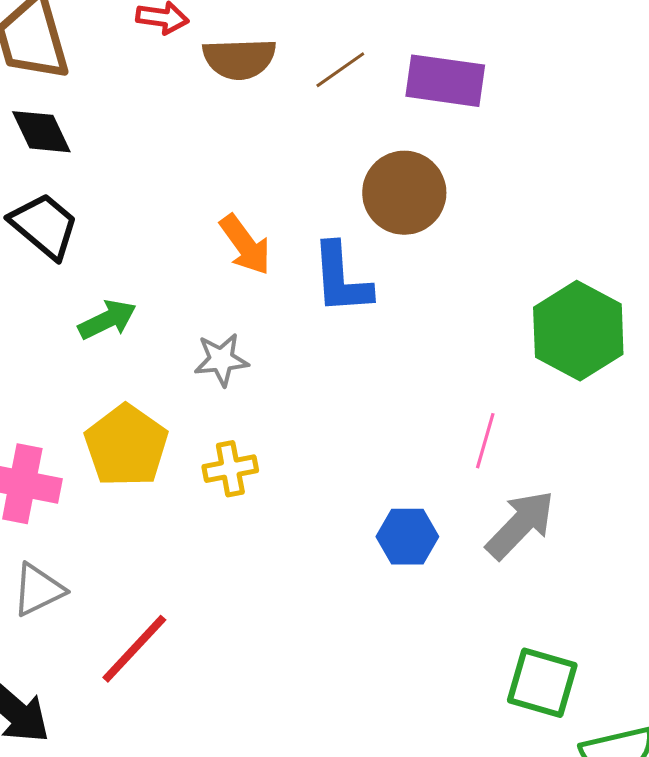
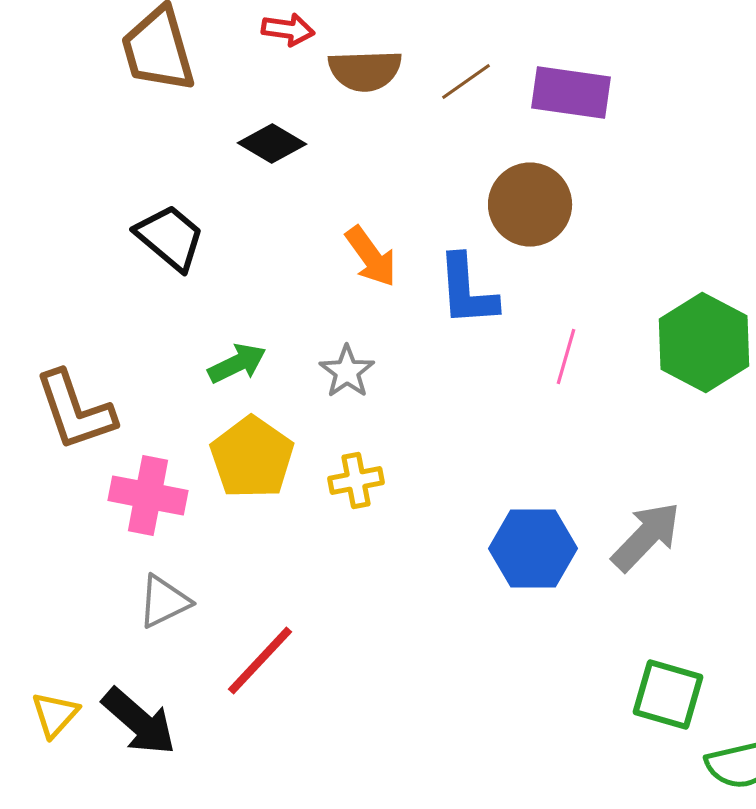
black diamond: (41, 132) -> (272, 144), moved, turned -34
green arrow: (107, 320) -> (237, 364), moved
gray star: (221, 360) -> (347, 372), turned -30
pink line: (485, 441) -> (566, 356), moved
blue hexagon: (407, 537) -> (533, 548), size x1.4

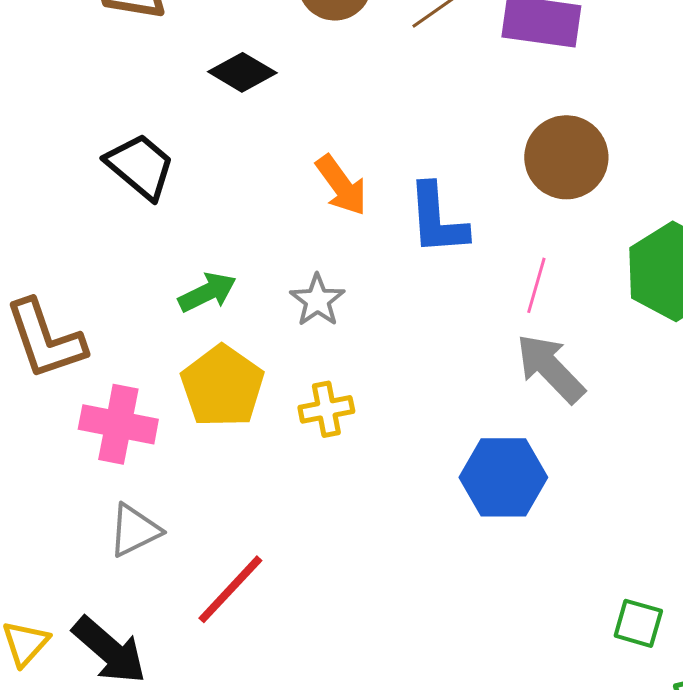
brown circle: (530, 204) -> (566, 157), moved
gray arrow: (646, 536) -> (550, 368), moved, turned -88
green square: (668, 694) -> (638, 623), size x0.7

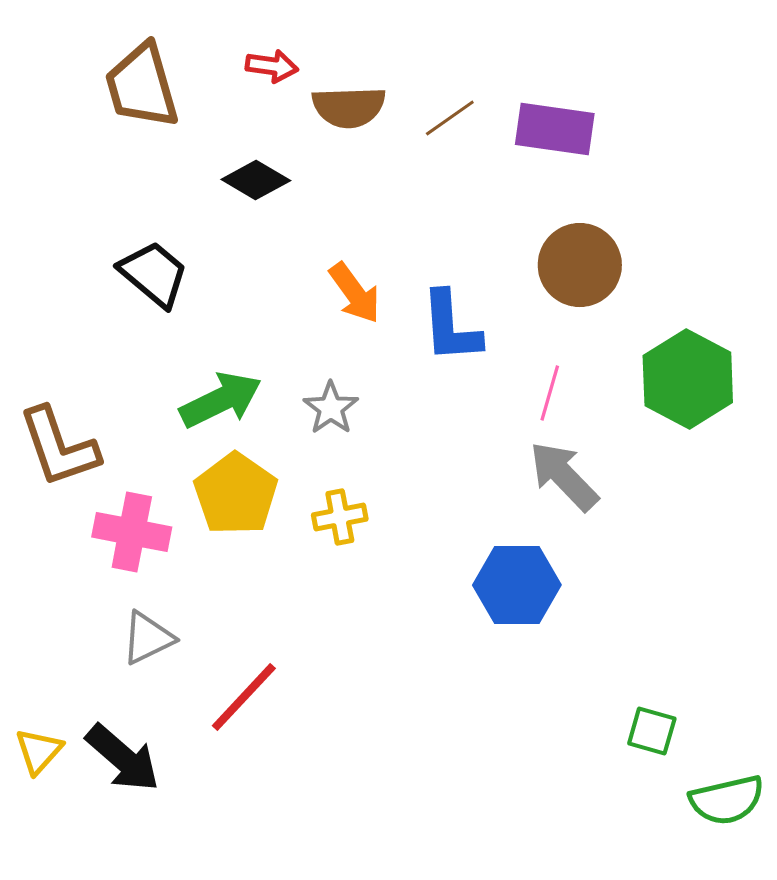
green arrow: (207, 292) -> (221, 400), size x1.4

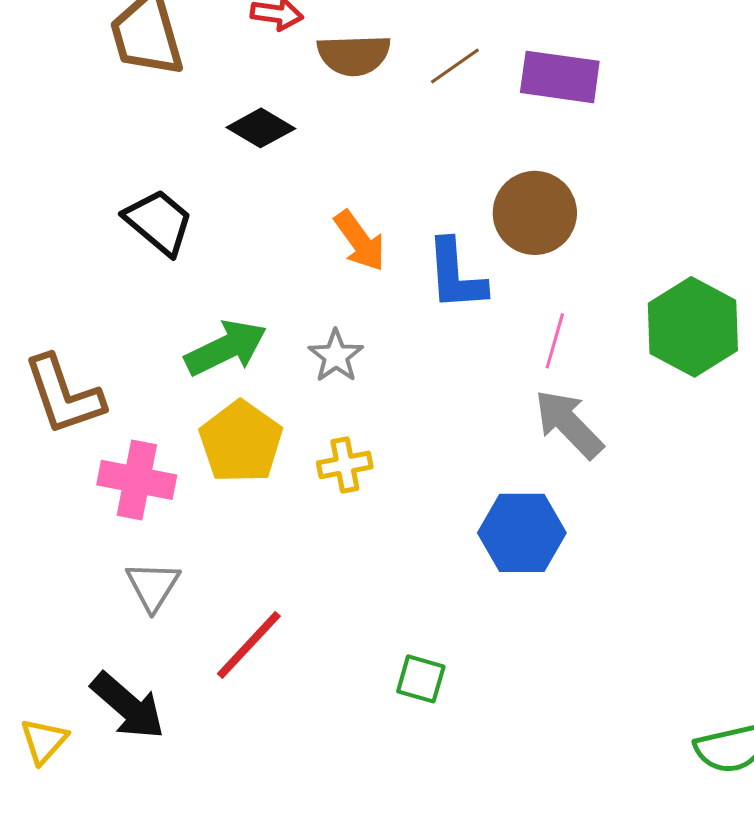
brown circle: (580, 265) -> (535, 213), moved
gray triangle: (148, 638) -> (153, 586), turned -32
green square: (652, 731) -> (421, 679), moved
yellow triangle: (39, 751) -> (44, 741), moved

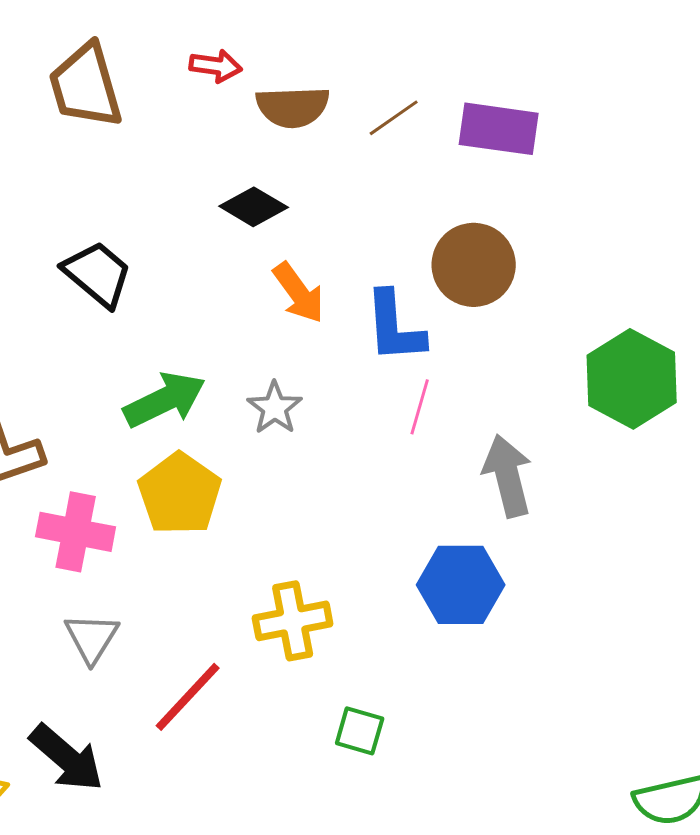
black diamond: (261, 128) -> (254, 207), moved
pink line: (555, 341) -> (420, 407), moved
gray arrow: (569, 424) -> (508, 476), turned 30
yellow cross: (345, 465) -> (293, 621), moved, size x1.4

